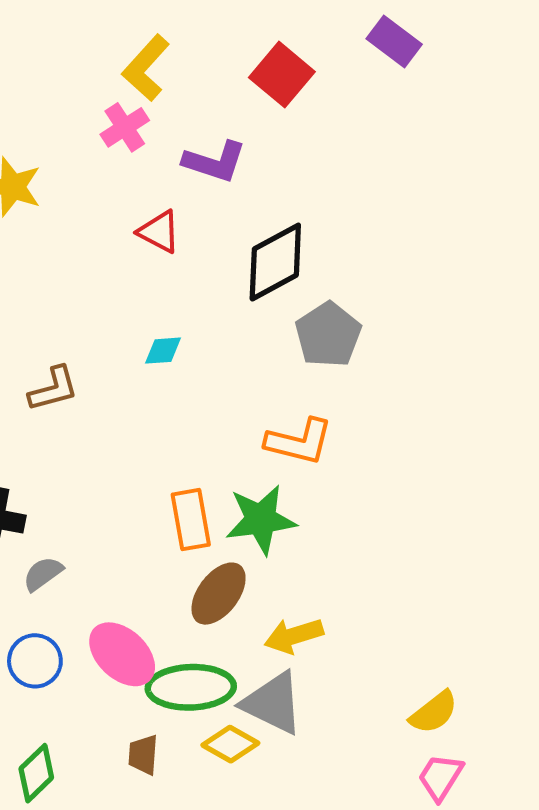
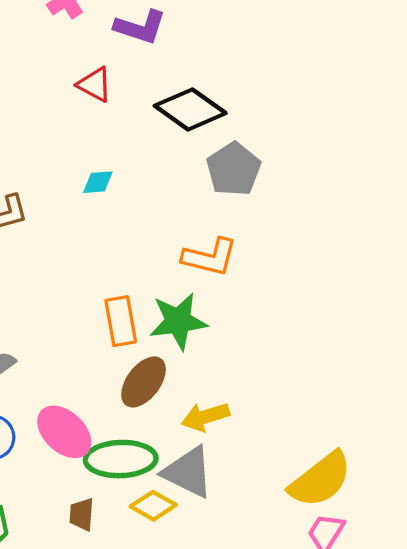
black diamond: (275, 262) -> (190, 109), turned 64
yellow semicircle: (434, 712) -> (320, 480), size x1.6

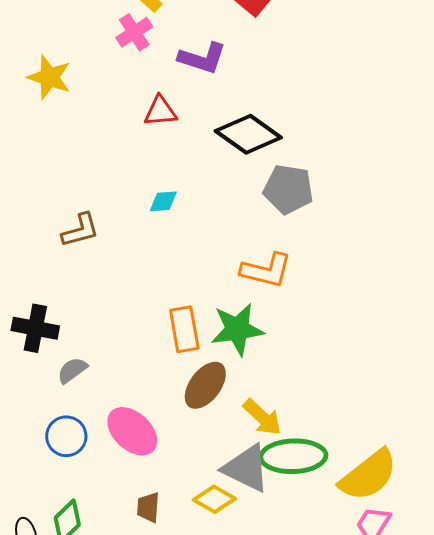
red triangle: (95, 85) -> (160, 111), turned -33
gray pentagon: (234, 169) -> (288, 189), turned -30
yellow arrow: (205, 417) -> (262, 417), turned -120
green ellipse: (121, 459) -> (293, 456), moved

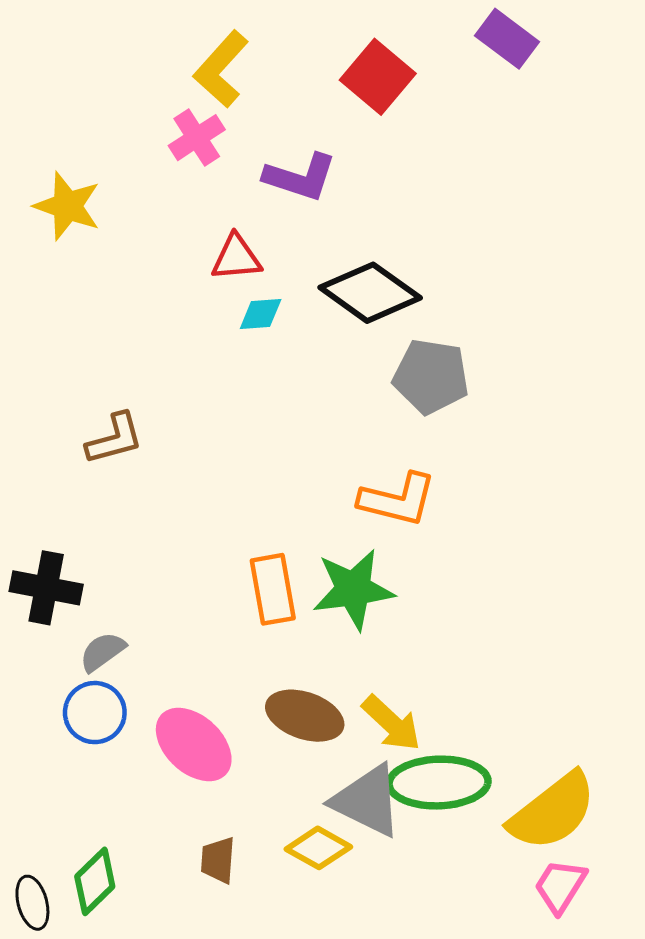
cyan diamond: (163, 201) -> (261, 314), moved
brown ellipse: (205, 385) -> (305, 716), moved, turned 72
blue circle: (66, 436) -> (95, 713), moved

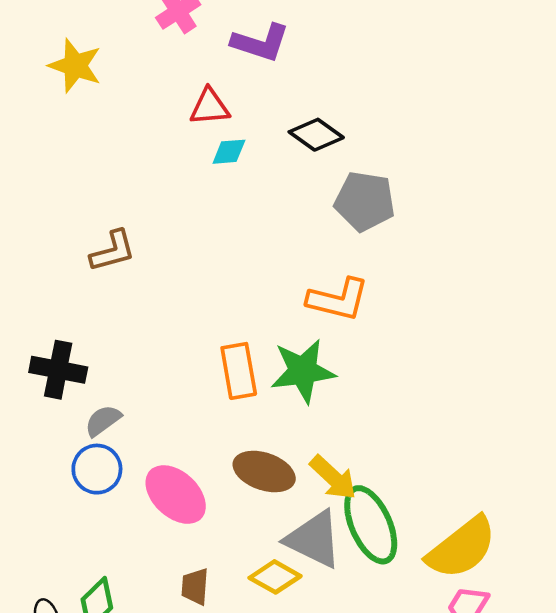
black diamond: (370, 293) -> (316, 135), size x0.7
green ellipse: (439, 783) -> (371, 525), turned 68

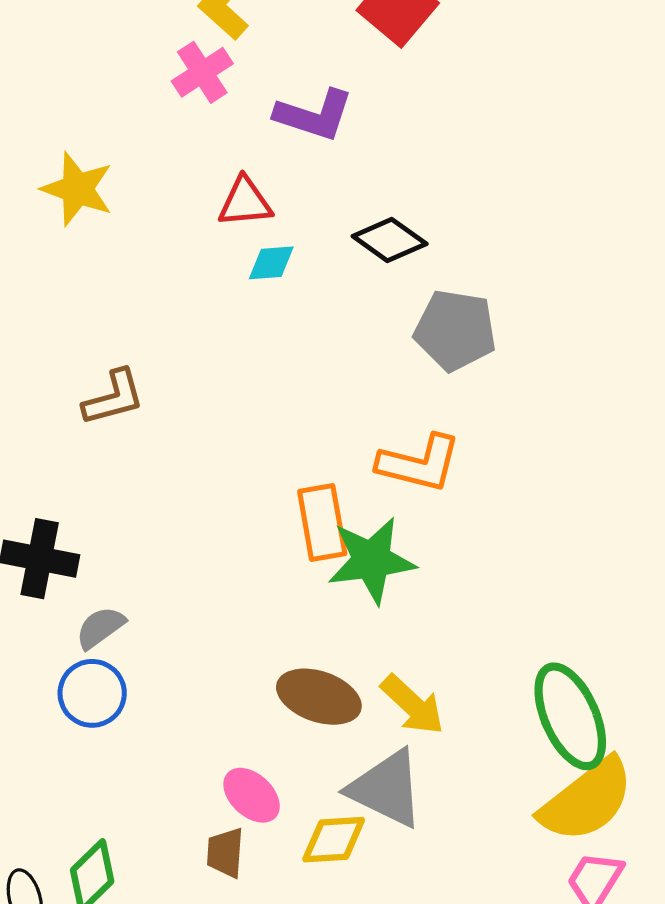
yellow star: (75, 66) -> (77, 189), moved
orange rectangle: (239, 371) -> (322, 522), moved
pink ellipse: (176, 495) -> (252, 795), moved, size x0.7
green ellipse: (371, 525) -> (570, 716), moved
yellow diamond: (275, 577) -> (334, 840), turned -33

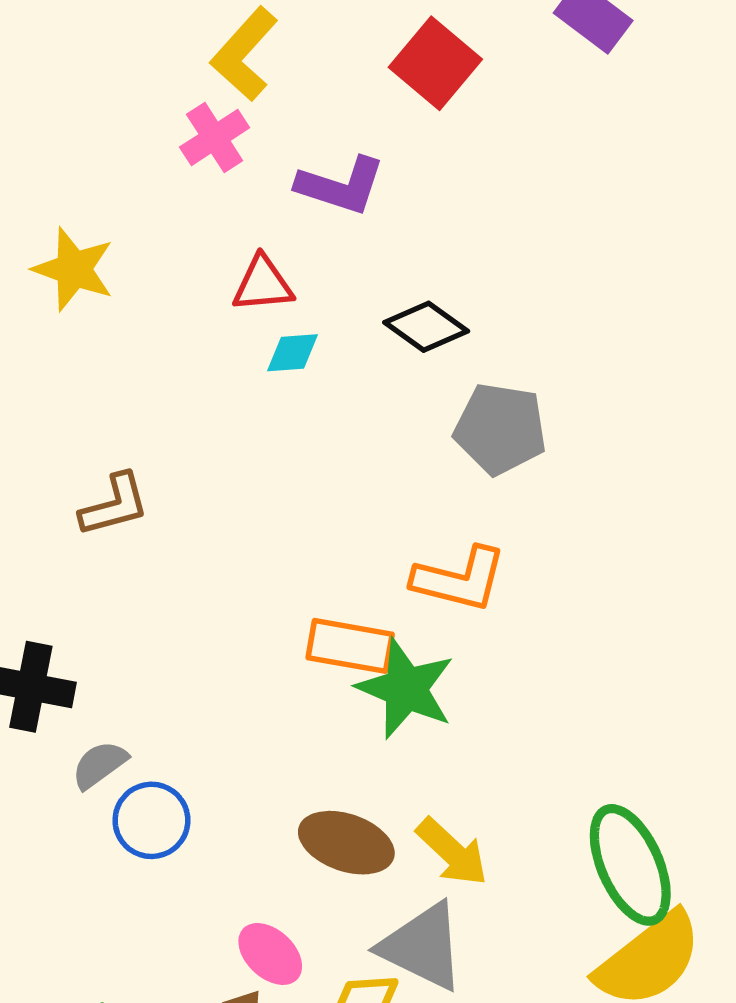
orange rectangle: (322, 522) -> (350, 646), turned -70
green star: (371, 560) -> (406, 689), turned 30
blue circle: (92, 693) -> (151, 820), moved

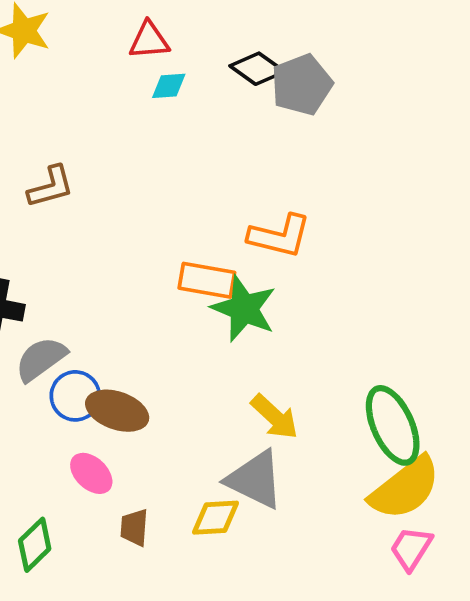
gray pentagon: (500, 429) -> (302, 85), moved, turned -30
gray semicircle: (100, 765) -> (41, 359), size x1.4
brown ellipse: (346, 843) -> (117, 411), moved
pink ellipse: (270, 954) -> (91, 473), moved

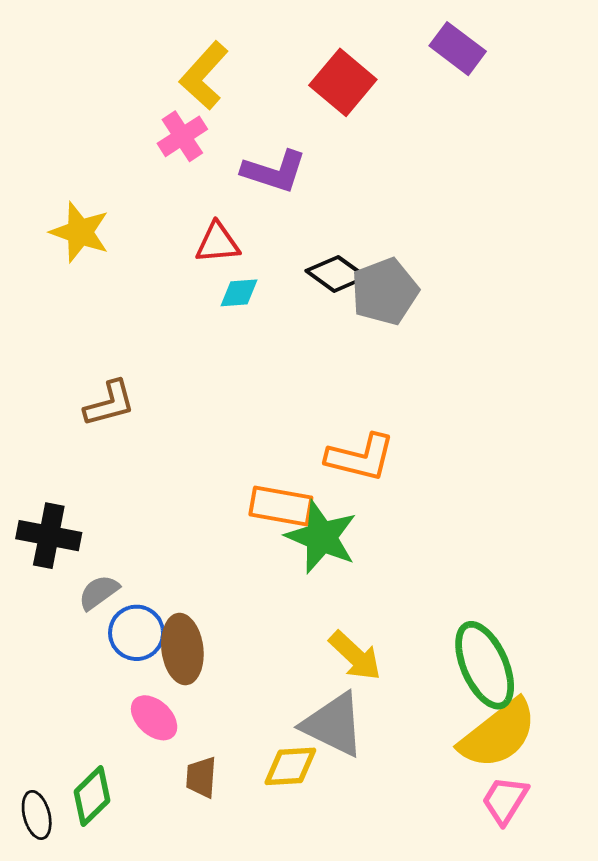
gray semicircle: (41, 359) -> (99, 592), size x0.7
brown ellipse: (117, 411) -> (182, 649), turned 64

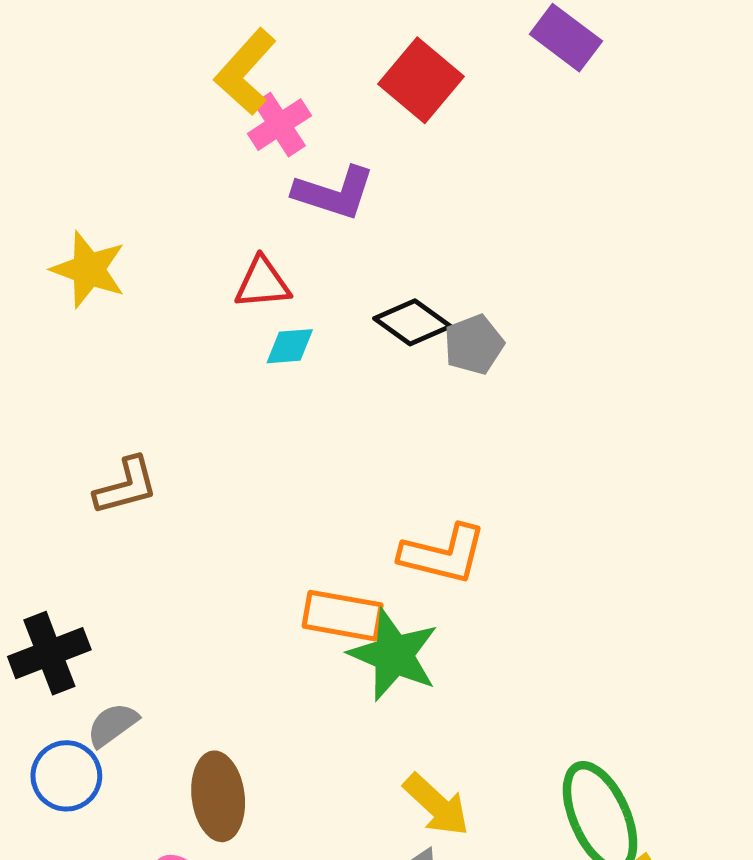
pink cross: (182, 136) -> (280, 125), moved
gray pentagon: (385, 291) -> (474, 345), size x0.7
black cross: (49, 536) -> (49, 653), turned -32
blue circle: (137, 633) -> (66, 776), moved

